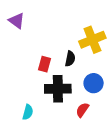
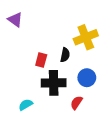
cyan semicircle: (28, 112) -> (26, 105), turned -136

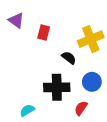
black semicircle: (65, 55) -> (69, 58), turned -64
red rectangle: (41, 60) -> (44, 32), moved

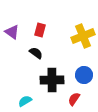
purple triangle: (16, 20) -> (12, 32), moved
black semicircle: (69, 58) -> (36, 53), moved

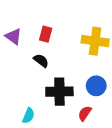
yellow cross: (83, 36) -> (95, 41), turned 30
cyan semicircle: (25, 101) -> (28, 116), turned 144

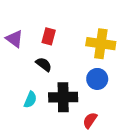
blue circle: (96, 86) -> (97, 79), moved
cyan semicircle: (28, 116) -> (30, 100), moved

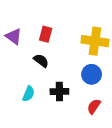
black cross: (63, 97) -> (59, 92), size x0.7
red semicircle: (90, 120) -> (94, 106), moved

